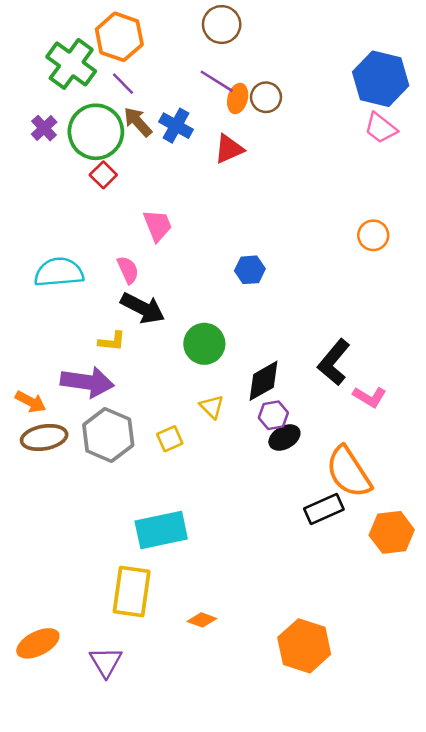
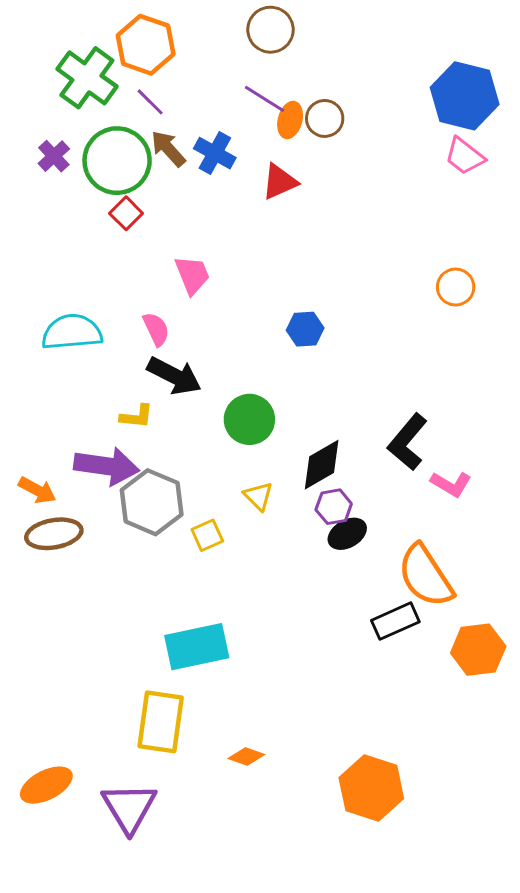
gray hexagon: (108, 435) -> (152, 502), moved
purple triangle: (106, 662) -> (129, 808), size x1.4

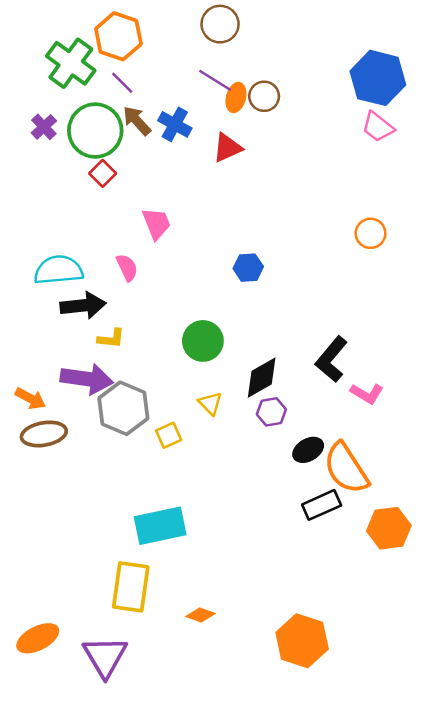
black arrow: (174, 376) -> (83, 305), moved, turned -33
black ellipse: (347, 534) -> (308, 450), moved

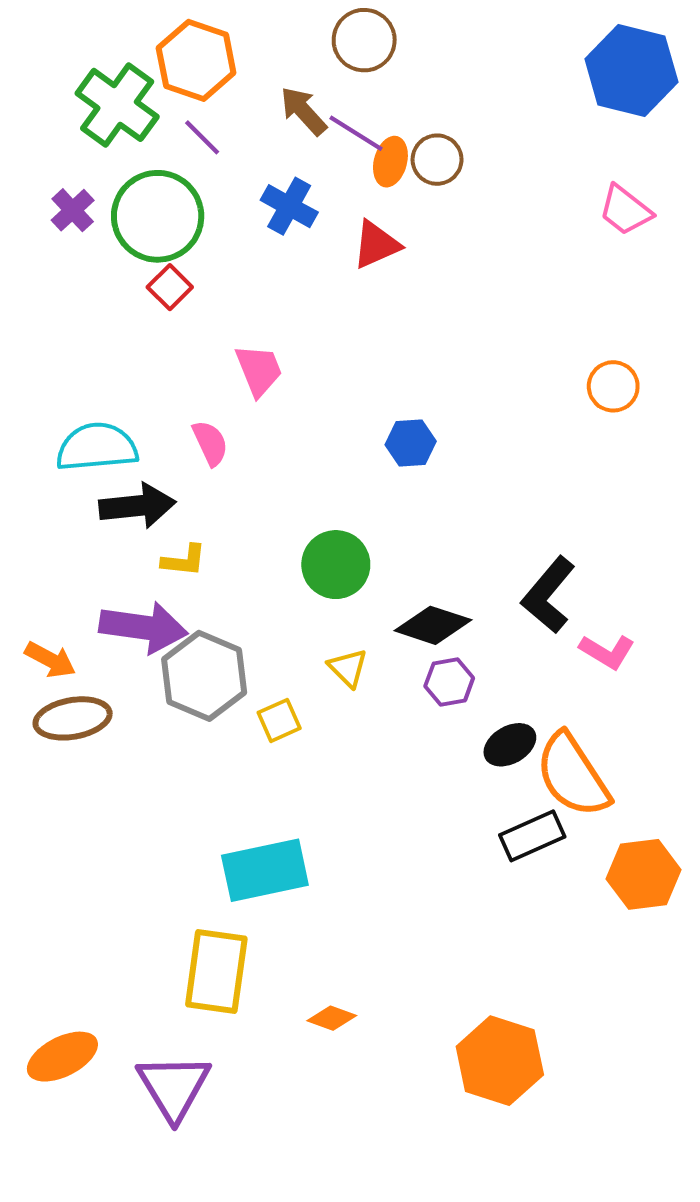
blue hexagon: (378, 78) -> (631, 71), moved
brown arrow: (137, 121) -> (303, 111), moved
black diamond: (262, 378) -> (433, 625), turned 48

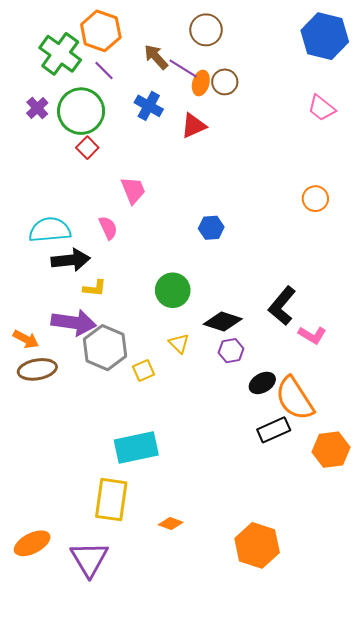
brown circle: (364, 40) -> (206, 30), moved

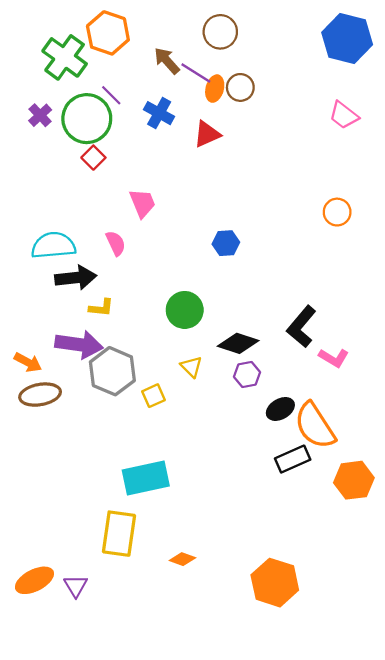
purple line: (104, 70) -> (111, 95), moved
purple triangle: (89, 559) -> (76, 586), moved, size x0.6

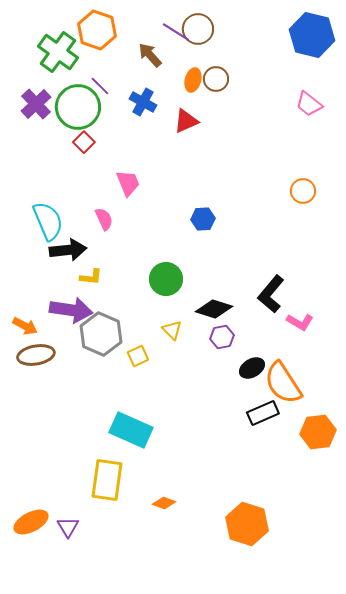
purple line: (196, 73) -> (176, 32), moved
purple cross: (40, 115) -> (36, 104), size x1.4
cyan semicircle: (53, 245) -> (48, 221), turned 72
cyan rectangle: (146, 478) -> (131, 430), turned 36

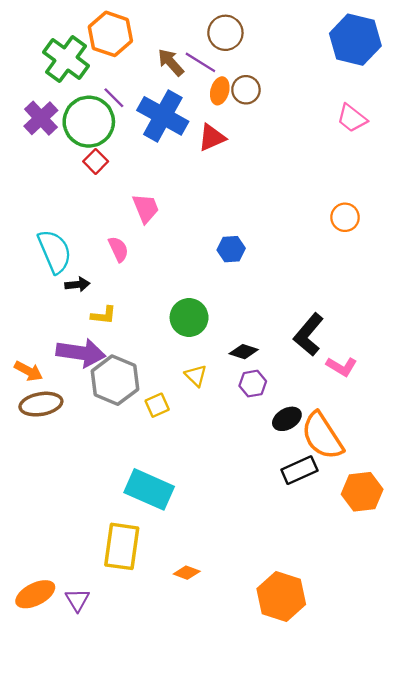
purple line: (176, 32) -> (200, 62), moved
blue cross: (143, 102) -> (163, 116), size x1.6
black arrow: (68, 250) -> (77, 284), size x0.6
black diamond: (214, 309) -> (244, 352), size x0.7

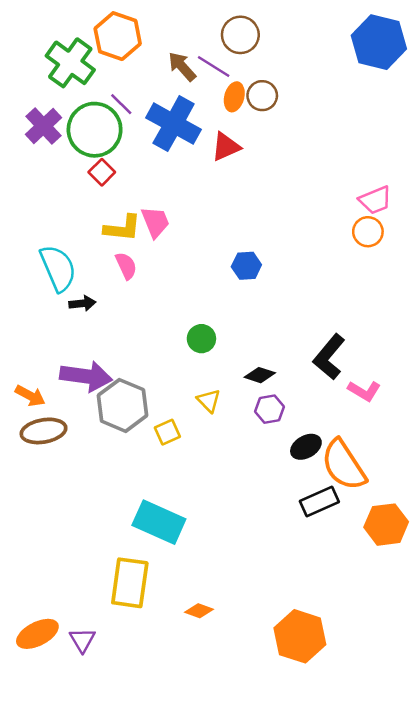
pink trapezoid: (352, 118) -> (375, 200), moved, turned -60
yellow L-shape: (104, 315) -> (122, 228), moved, size x1.4
green circle: (189, 318) -> (201, 339), size x0.7

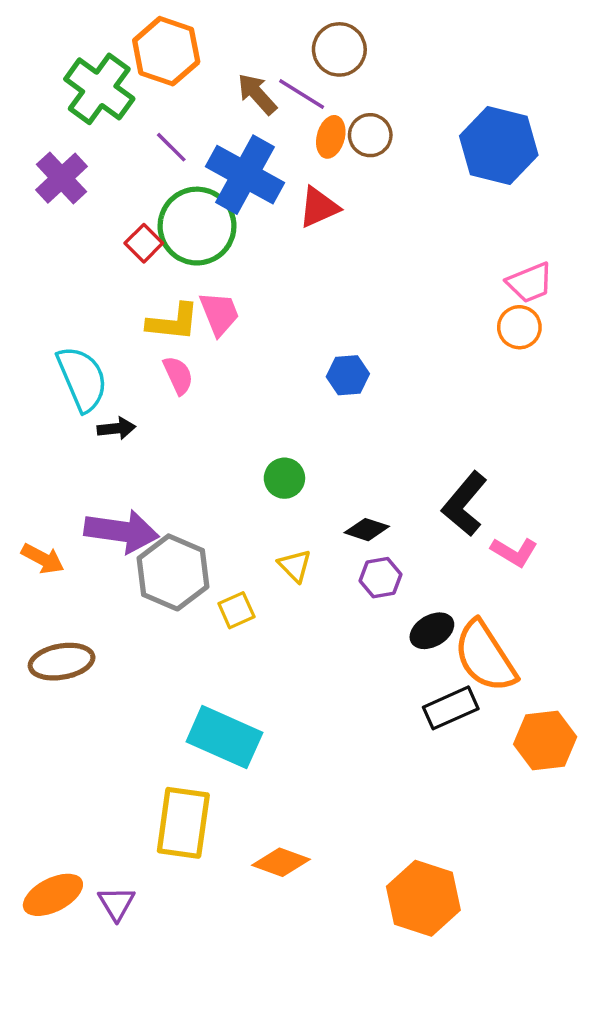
blue hexagon: (379, 42) -> (499, 145), moved
green circle: (95, 130) -> (197, 226), moved
brown ellipse: (44, 431) -> (62, 662), moved
orange diamond: (199, 611) -> (281, 862), size x1.4

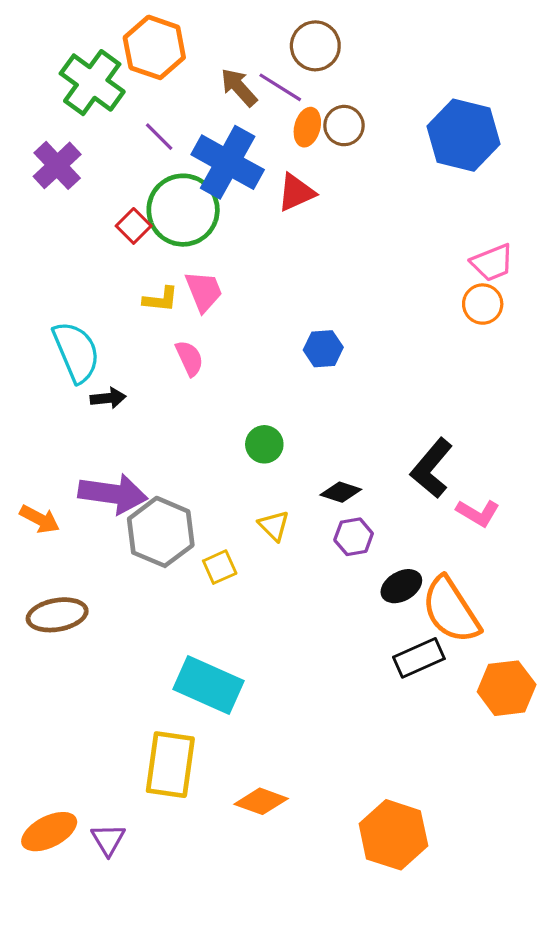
yellow L-shape: (173, 322) -> (161, 299), size x0.7
pink semicircle: (178, 375) -> (189, 358), moved

